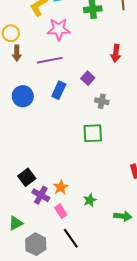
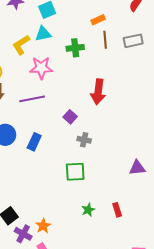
red arrow: (116, 53) -> (98, 92), size x1.4
blue rectangle: (59, 90) -> (34, 142), moved
green star: (90, 200) -> (88, 210), moved

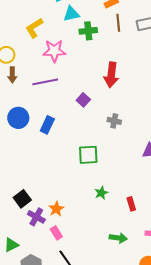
cyan triangle: (43, 34) -> (71, 14), moved
gray cross: (84, 140) -> (114, 121), moved
red rectangle: (117, 210) -> (131, 204), moved

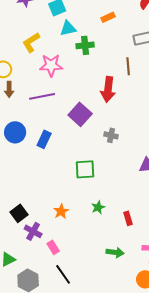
brown line: (118, 23) -> (128, 66), moved
purple square: (83, 100) -> (80, 114), size x1.6
orange star: (56, 209) -> (61, 211), moved

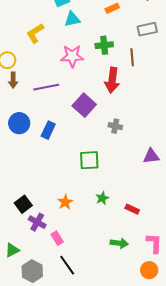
green cross: (85, 45) -> (104, 45), moved
pink star: (51, 65) -> (72, 56), moved
red rectangle: (128, 218) -> (132, 209), turned -48

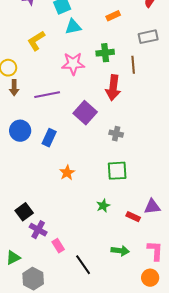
purple triangle: (151, 156) -> (152, 207), moved
green square: (89, 160) -> (117, 171), moved
orange star: (65, 202) -> (67, 173), moved
black line: (67, 265) -> (83, 265), moved

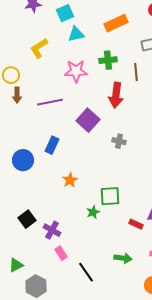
orange rectangle: (113, 16) -> (116, 23), size x1.6
blue circle: (20, 131) -> (23, 160), moved
green square: (117, 171) -> (110, 196), moved
green star: (103, 206) -> (93, 212), moved
purple cross: (38, 230) -> (52, 230), moved

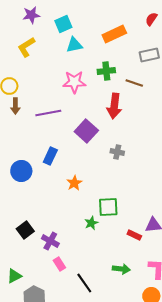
yellow L-shape: (39, 48) -> (26, 47), moved
brown line: (136, 72) -> (134, 83), turned -66
orange star: (70, 180) -> (74, 183), moved

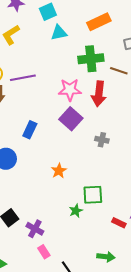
green cross: (106, 71) -> (91, 59), size x1.4
pink star: (74, 82) -> (70, 90), moved
purple line: (48, 113) -> (23, 78), moved
blue rectangle: (50, 156) -> (30, 130), moved

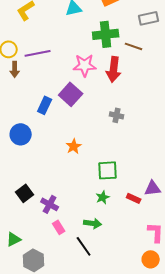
purple square: (71, 119) -> (71, 94), moved
green star: (76, 211) -> (103, 197), moved
green arrow: (106, 257) -> (93, 223), moved

